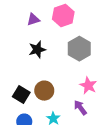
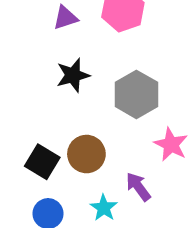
gray hexagon: (79, 49) -> (136, 94), moved
purple arrow: (80, 108) -> (138, 187), moved

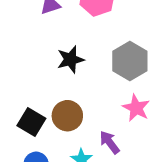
black star: (73, 75) -> (70, 59), moved
gray hexagon: (136, 94) -> (130, 61), moved

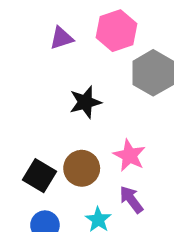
gray hexagon: (130, 61) -> (153, 73), moved
pink star: (136, 108) -> (129, 155), moved

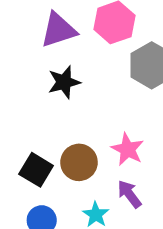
purple triangle: (61, 38) -> (58, 30), size x1.5
black star: (85, 102) -> (64, 82), moved

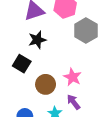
black square: (36, 170) -> (22, 64), moved

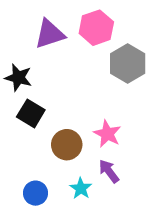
black star: (37, 40) -> (18, 78), moved, turned 30

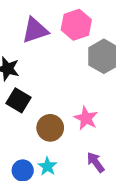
purple arrow: (109, 171) -> (96, 162), moved
cyan star: (81, 188) -> (47, 166), moved

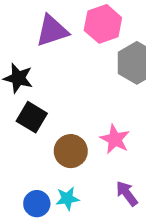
cyan star: (47, 166) -> (67, 199), turned 30

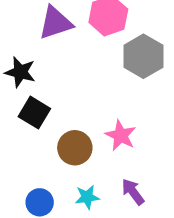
cyan star: (67, 199) -> (87, 197), moved

